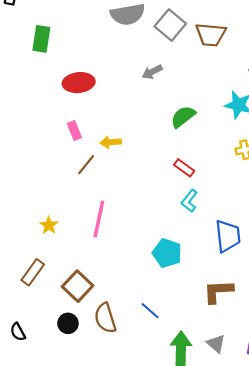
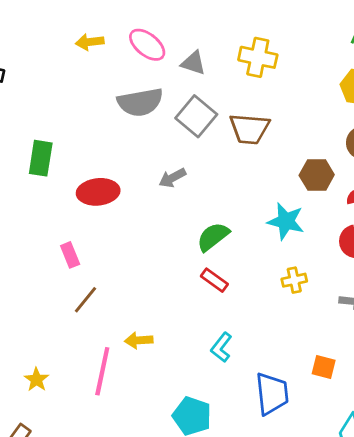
green rectangle: (41, 39) -> (41, 158), moved
red ellipse: (79, 83) -> (98, 192), moved
yellow arrow: (111, 142) -> (139, 340), moved
red rectangle: (184, 168) -> (214, 280), moved

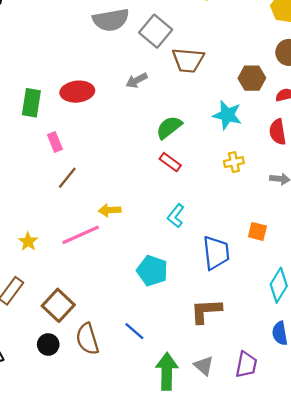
brown trapezoid: (249, 129) -> (188, 60), moved
green rectangle: (41, 158) -> (31, 103), moved
pink line: (102, 371) -> (81, 235), turned 54

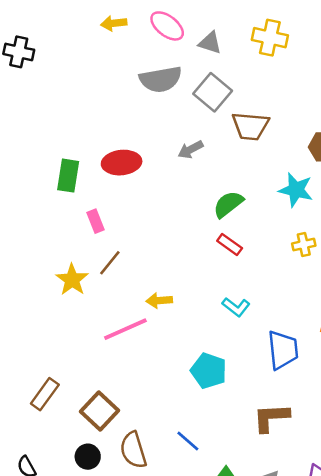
cyan L-shape: (176, 216) -> (236, 307), turned -90
yellow star: (28, 242) -> (72, 280), moved, size x1.4

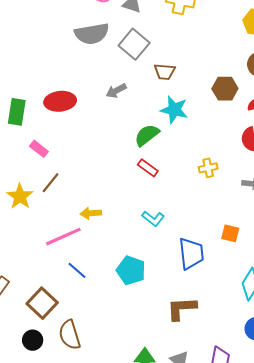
brown trapezoid: (250, 126) -> (165, 72), size x0.7
cyan star: (296, 190) -> (174, 110), moved
pink rectangle: (96, 221) -> (39, 149), turned -30
blue line: (188, 441) -> (77, 270), moved

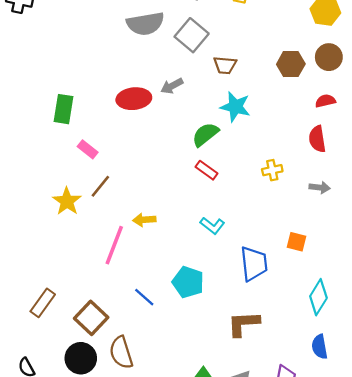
brown hexagon: (225, 89) -> (291, 64), moved
red ellipse: (60, 101) -> (134, 99), moved
pink line: (63, 237) -> (114, 245), turned -45
blue line: (77, 270) -> (144, 297), moved
black circle: (33, 340) -> (81, 358), size x1.4

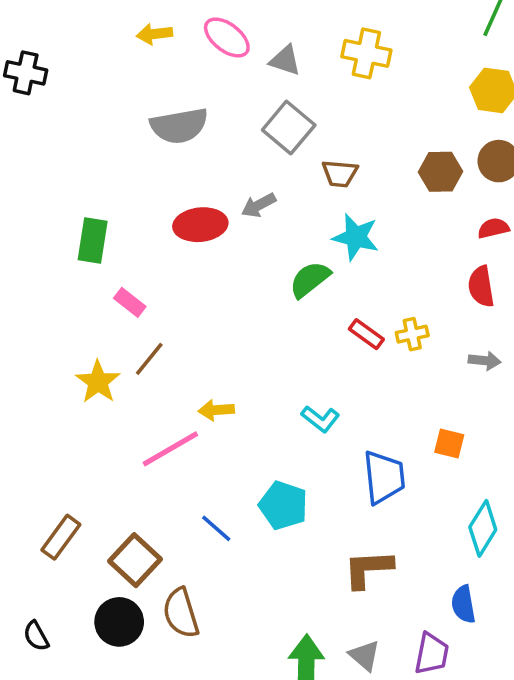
gray semicircle: (145, 24) -> (179, 126), moved
red rectangle: (207, 170) -> (366, 334), moved
pink line: (114, 245) -> (170, 449), turned 39
blue semicircle: (320, 347) -> (463, 604), moved

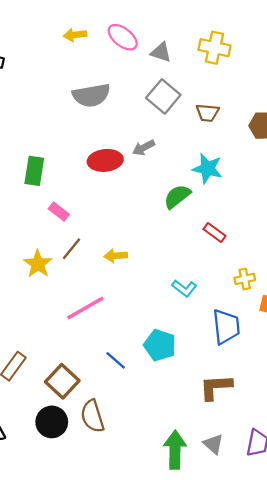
brown trapezoid: (340, 173) -> (207, 113), moved
yellow cross: (412, 334) -> (245, 279), moved
yellow arrow: (216, 410) -> (116, 256), moved

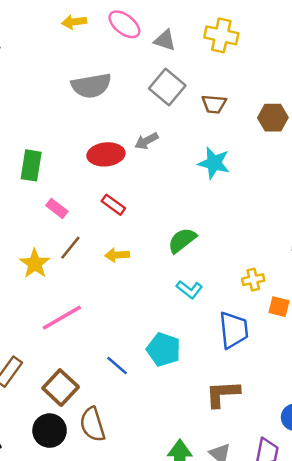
green semicircle: (177, 196) -> (182, 240), moved
red rectangle: (214, 232) -> (113, 205), moved
pink line: (85, 308) -> (62, 318), moved

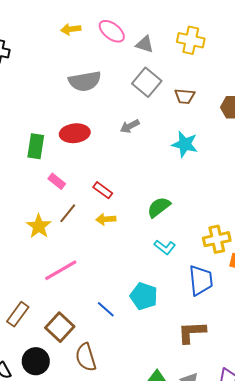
red ellipse: (106, 154) -> (75, 133), moved
red rectangle: (113, 205) -> (103, 190), moved
yellow cross: (253, 280) -> (217, 239), size x1.5
black circle: (50, 431) -> (36, 361), moved

